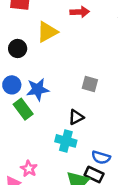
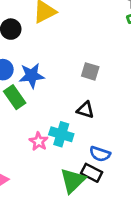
black triangle: (76, 117) -> (85, 110), moved, turned 42
pink star: (29, 169) -> (39, 141), moved

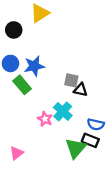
gray square: (90, 71) -> (71, 80), moved
cyan cross: (61, 134) -> (63, 111), turned 30

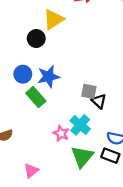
black circle: (14, 30) -> (36, 38), moved
black triangle: (81, 90) -> (99, 101), turned 32
green triangle: (76, 148) -> (82, 157), moved

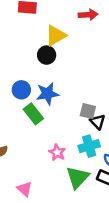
black circle: (36, 38) -> (47, 55), moved
cyan cross: (80, 125) -> (89, 146), moved, turned 30
pink triangle: (31, 171) -> (25, 189), turned -42

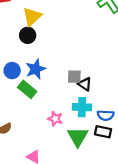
cyan cross: (89, 146) -> (82, 107), turned 30

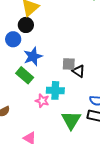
blue circle: (12, 71) -> (13, 39), moved
cyan cross: (82, 107) -> (55, 90), moved
pink star: (55, 119) -> (42, 101), moved

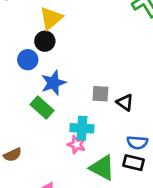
black triangle: (79, 71) -> (125, 102), moved
pink star: (42, 101) -> (77, 145), moved
green triangle: (71, 120) -> (102, 168), turned -35

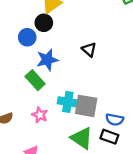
gray square: (100, 94) -> (86, 106), moved, size x1.5
black triangle: (125, 102) -> (89, 50), moved
pink star: (77, 145) -> (40, 115), moved

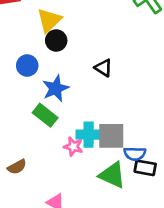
black circle: (44, 23) -> (56, 40), moved
pink star: (40, 115) -> (73, 147), moved
blue semicircle: (115, 120) -> (135, 154), moved

